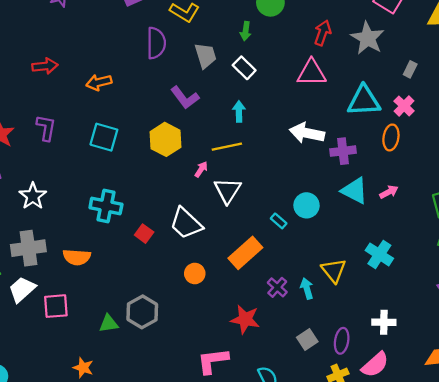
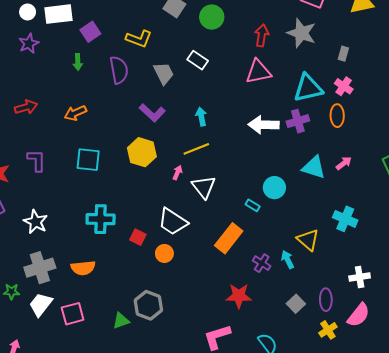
green arrow: (246, 31) -> (78, 62), moved
white rectangle: (244, 68) -> (198, 60), moved
purple cross: (343, 151) -> (298, 121), moved
orange circle: (195, 273) -> (164, 253), moved

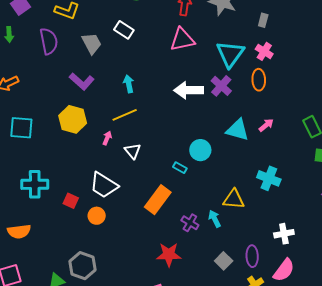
cyan triangle: (308, 88) -> (230, 54), turned -40
purple cross: (298, 121) -> (221, 86), turned -30
white triangle: (204, 187) -> (133, 151), size x0.7
yellow triangle: (308, 240) -> (234, 199), turned -35

